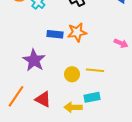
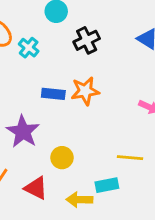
yellow line: (95, 70) -> (130, 158), moved
yellow circle: (72, 74) -> (62, 158), moved

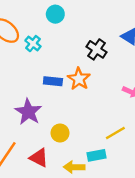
black cross: (87, 40) -> (97, 49), moved, turned -30
orange star: (85, 91) -> (79, 79), turned -30
yellow line: (130, 158) -> (115, 133), turned -36

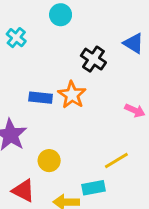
cyan circle: (55, 14) -> (61, 15), moved
cyan cross: (33, 44) -> (16, 38), moved

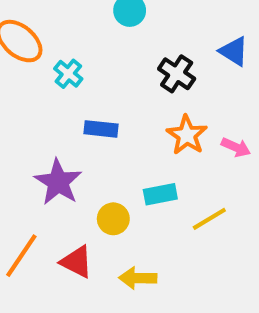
cyan cross: (16, 38) -> (68, 74), moved
orange star: (72, 95) -> (187, 135), moved
cyan rectangle: (93, 188) -> (160, 194), moved

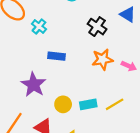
orange star: (187, 135) -> (103, 59), turned 30
cyan rectangle: (160, 194) -> (88, 104), moved

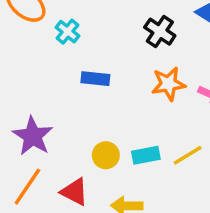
purple star: (33, 85) -> (33, 136), moved

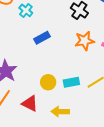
blue rectangle: (95, 79) -> (42, 38), turned -35

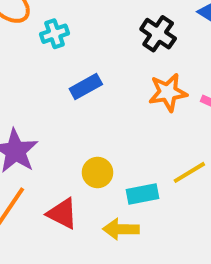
cyan cross: (26, 10) -> (55, 34), turned 32
cyan rectangle: (71, 82) -> (142, 194), moved

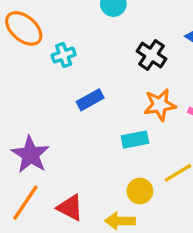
yellow circle: (98, 172) -> (140, 191), moved
cyan rectangle: (142, 194) -> (135, 140), moved

